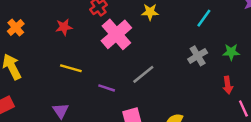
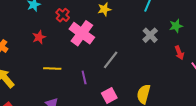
purple line: (107, 88) -> (84, 77), turned 72

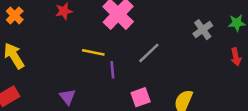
yellow line: (52, 68) -> (93, 52), moved

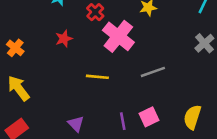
gray line: (149, 53) -> (153, 72), turned 30
purple line: (112, 70) -> (123, 121), moved

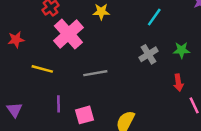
red star: (64, 39) -> (16, 40), moved
purple line: (123, 121) -> (58, 104), moved

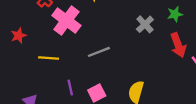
red arrow: (178, 83) -> (178, 45), size x1.5

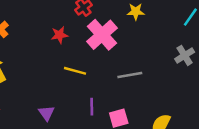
red star: (19, 36) -> (59, 35), moved

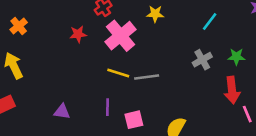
yellow line: (75, 71) -> (118, 73), moved
purple triangle: (46, 113) -> (62, 112), turned -49

